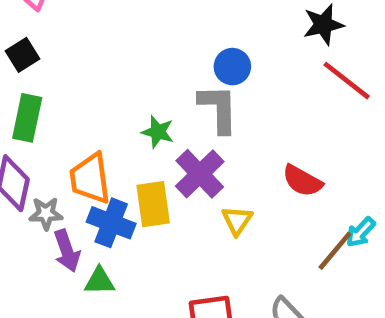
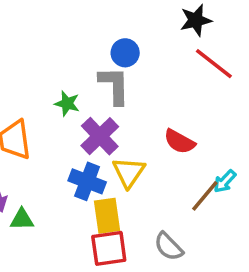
yellow rectangle: (153, 204) -> (107, 216), moved
yellow triangle: (237, 220) -> (129, 172), size x1.4
blue cross: (111, 223) -> (87, 181), moved

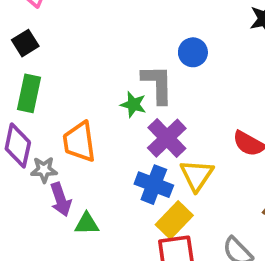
gray L-shape: (114, 85) -> (158, 84), moved
yellow rectangle: (107, 216) -> (174, 220), turned 52

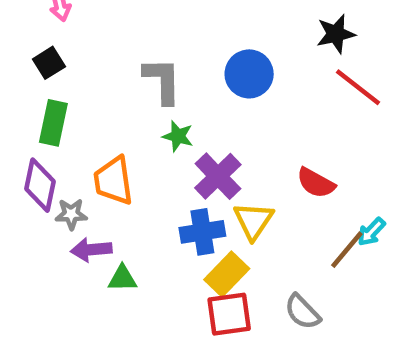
blue circle: (193, 52) -> (249, 74), size x1.4
gray L-shape: (158, 84) -> (162, 81), moved
blue cross: (154, 185) -> (202, 232), turned -30
purple arrow: (61, 199) -> (91, 250), turned 104

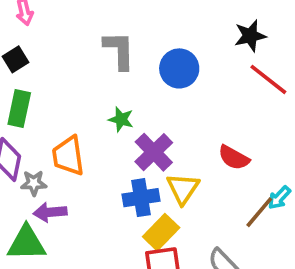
gray L-shape: (162, 81) -> (119, 50), moved
green triangle: (122, 279) -> (26, 243), moved, size x1.6

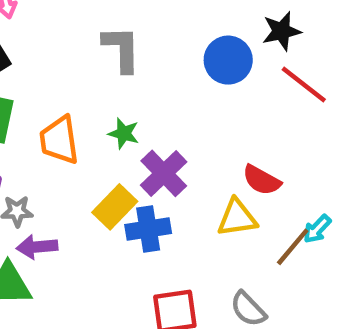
blue circle: (179, 68) -> (228, 60), moved
orange trapezoid: (68, 156) -> (59, 140), moved
yellow triangle: (183, 189) -> (237, 218), moved, turned 48
yellow rectangle: (161, 232) -> (115, 207), moved

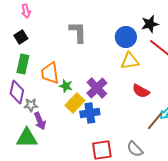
green star: (124, 133) -> (66, 86), moved
yellow triangle: (237, 218) -> (130, 61), moved
purple arrow: (37, 247) -> (40, 121), turned -108

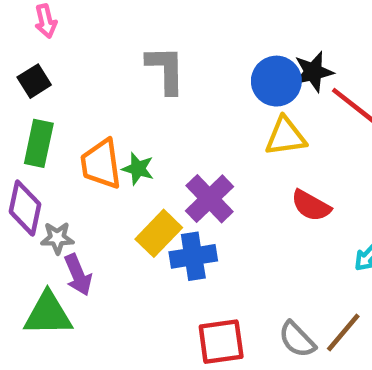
black star: (150, 24) -> (313, 72), moved
green star: (66, 86) -> (138, 169), moved
brown line: (155, 121) -> (343, 332), moved

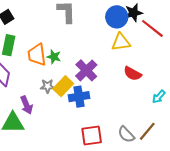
gray star: (57, 238) -> (47, 86), moved

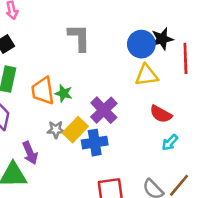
red line: (152, 28) -> (185, 58), turned 50
cyan arrow: (159, 97) -> (170, 143), moved

